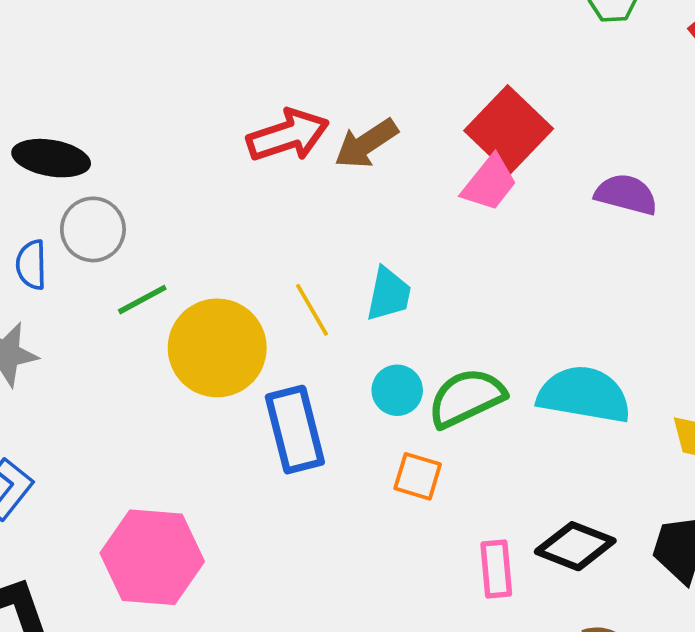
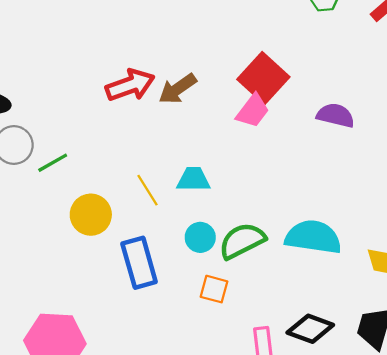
cyan trapezoid: (389, 294) -> (194, 179), turned -100
green line: (142, 300) -> (53, 163), moved
yellow circle: (217, 348) -> (91, 215), size x0.7

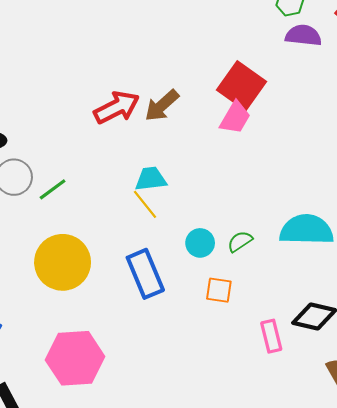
purple semicircle: (335, 115) -> (303, 35), moved
cyan trapezoid: (194, 179) -> (151, 179), moved
yellow circle: (91, 215) -> (63, 262), moved, size x1.4
green semicircle: (242, 241) -> (240, 241), size x0.6

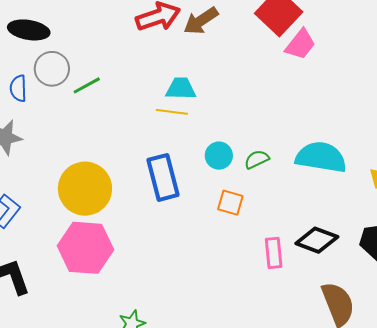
pink trapezoid: (235, 118) -> (300, 44), moved
yellow line: (145, 204) -> (172, 112), turned -52
yellow circle: (63, 262) -> (85, 189), moved

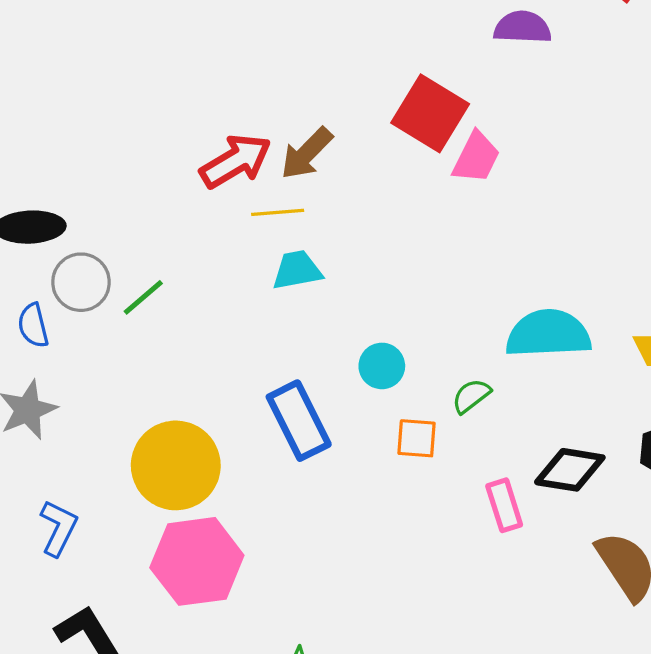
yellow line: (172, 112) -> (278, 212), moved
green semicircle: (257, 159) -> (471, 396), moved

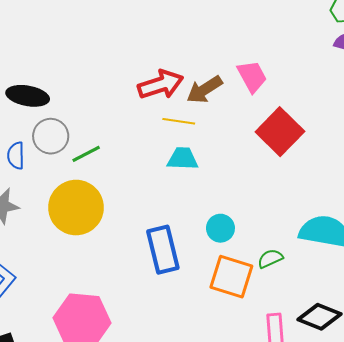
red square: (430, 113) -> (280, 132), moved
pink trapezoid: (476, 157) -> (252, 76), moved, turned -68
orange square: (417, 438) -> (231, 277), size x1.6
yellow circle: (176, 465) -> (76, 208), moved

